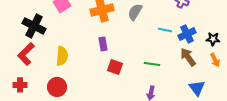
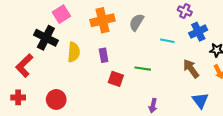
black cross: (34, 26) -> (46, 38), moved
blue cross: (187, 34) -> (198, 32), moved
yellow semicircle: (62, 56) -> (74, 52), moved
green line: (152, 64) -> (143, 69), moved

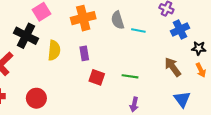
gray semicircle: (136, 22) -> (118, 20), turned -48
cyan line: (167, 41) -> (138, 31), moved
green line: (143, 69) -> (130, 76), moved

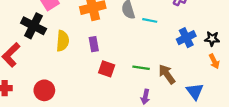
blue cross: (180, 29) -> (186, 38), moved
brown arrow: (173, 67) -> (167, 74), moved

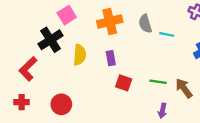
black cross: (34, 26) -> (51, 40), turned 30

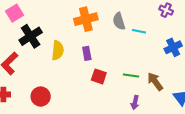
pink square: (67, 15) -> (14, 13), moved

